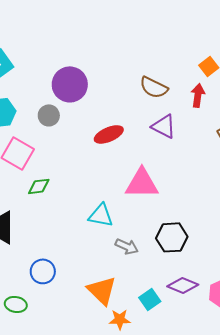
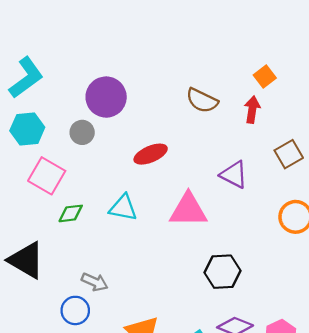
purple triangle: (164, 126) -> (234, 175), moved
cyan triangle: (101, 215) -> (123, 208), moved
gray arrow: (127, 246) -> (95, 282), moved

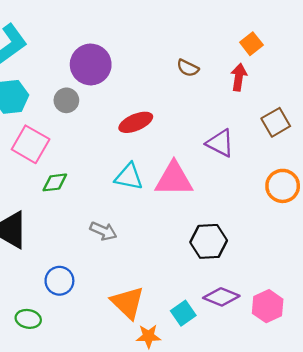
brown semicircle: (202, 100) -> (188, 68), size x0.7
cyan triangle: (123, 208) -> (129, 177), moved
gray arrow: (95, 282) -> (103, 231), moved

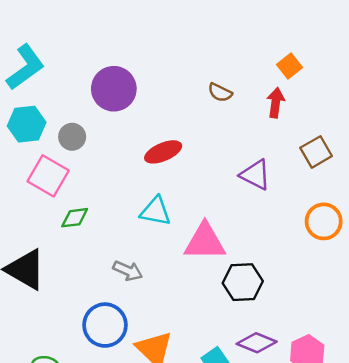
gray circle: (66, 100) -> (72, 137), moved
pink triangle: (174, 179) -> (205, 242), moved
blue circle: (59, 281) -> (105, 325), moved, size x1.4

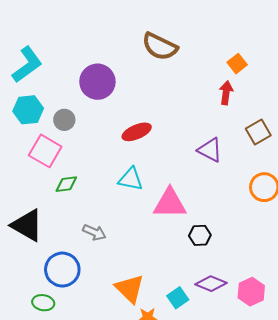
brown semicircle: (220, 93) -> (160, 46), moved, size x1.8
gray arrow: (128, 271) -> (94, 232), moved
black hexagon: (243, 282) -> (200, 235), size x0.7
blue circle: (105, 325) -> (62, 270), moved

